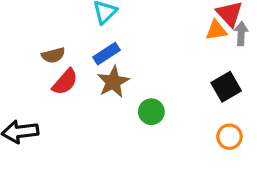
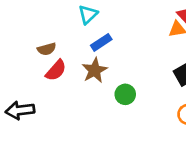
blue rectangle: (107, 54) -> (101, 42), moved

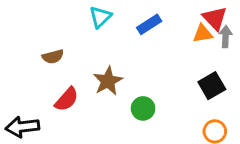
blue rectangle: (101, 42) -> (149, 24), moved
red semicircle: (56, 70) -> (67, 99), moved

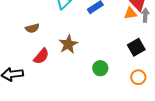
green circle: (143, 108) -> (100, 68), moved

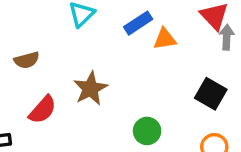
orange triangle: (130, 13) -> (165, 39), moved
black square: (136, 47) -> (211, 94), turned -30

